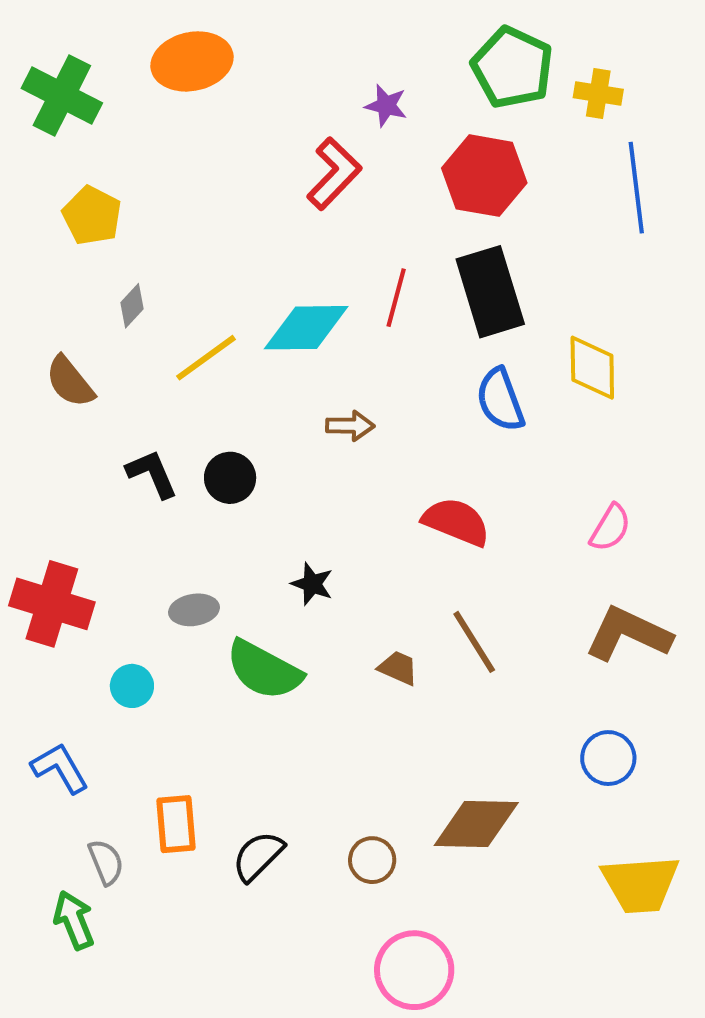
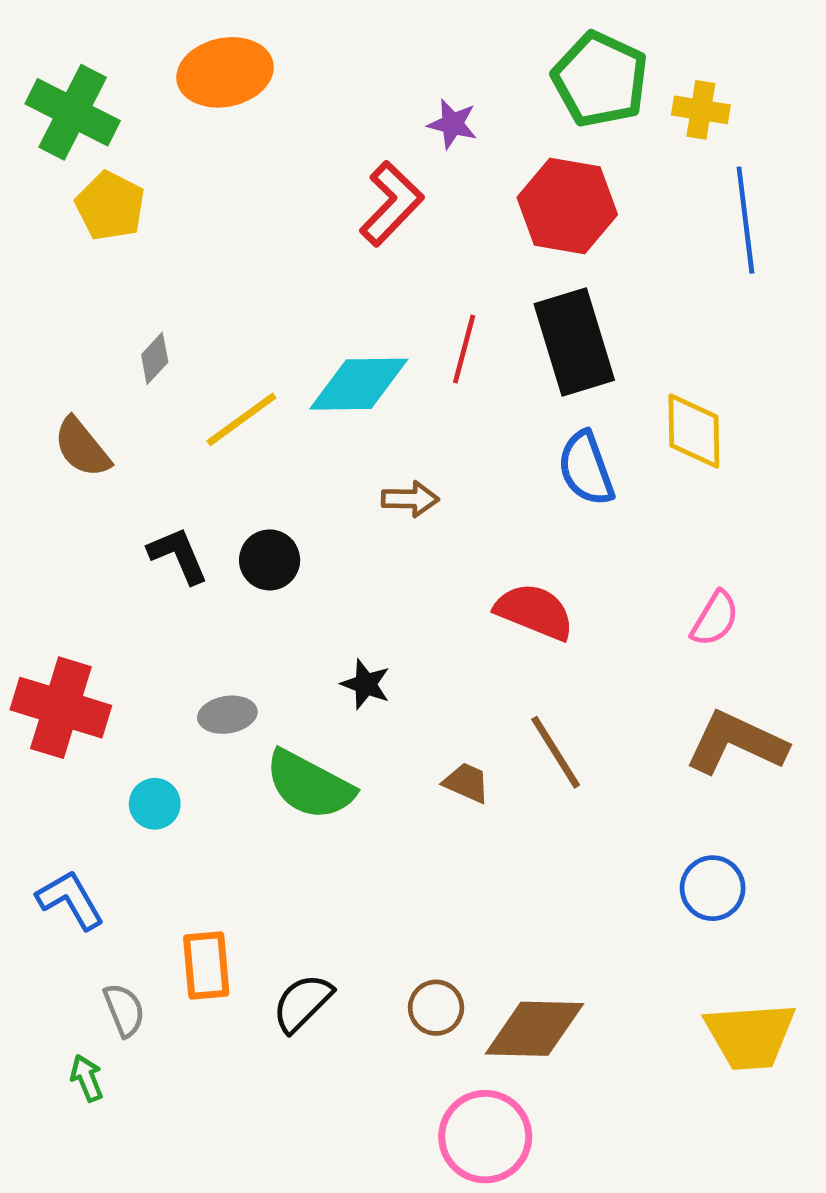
yellow pentagon: (92, 216) -> (110, 206), moved
brown diamond: (476, 824) -> (534, 1029), moved
green arrow: (74, 920) -> (87, 1078), size x0.7

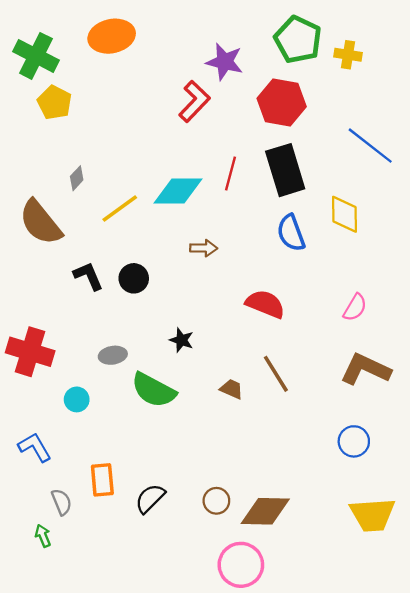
purple star: (452, 124) -> (225, 62), size x1.5
blue line: (745, 220) -> (370, 146), moved, turned -45
brown semicircle: (82, 447) -> (41, 222), size x1.5

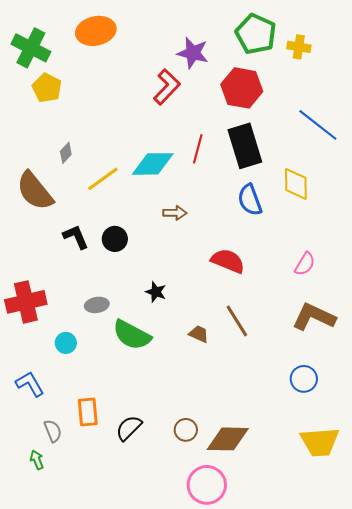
red cross: (30, 352) -> (26, 302), turned -30

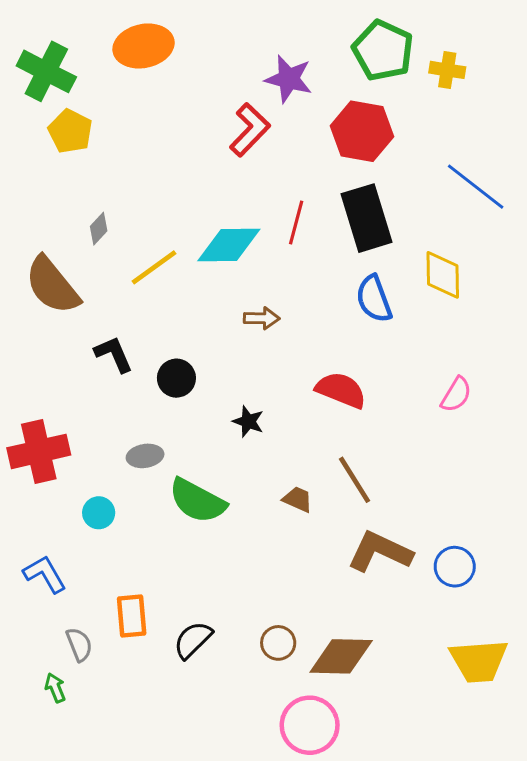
black circle: (115, 239) -> (176, 378), moved
black star: (156, 292) -> (248, 422), moved
brown L-shape: (314, 317) -> (380, 552), moved

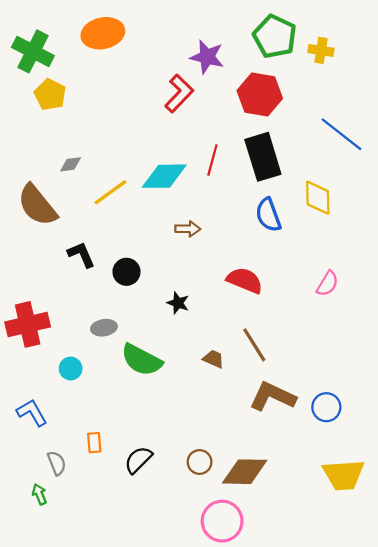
gray diamond: (99, 229) -> (71, 164), turned 40
orange rectangle: (132, 616) -> (94, 443), size x0.7

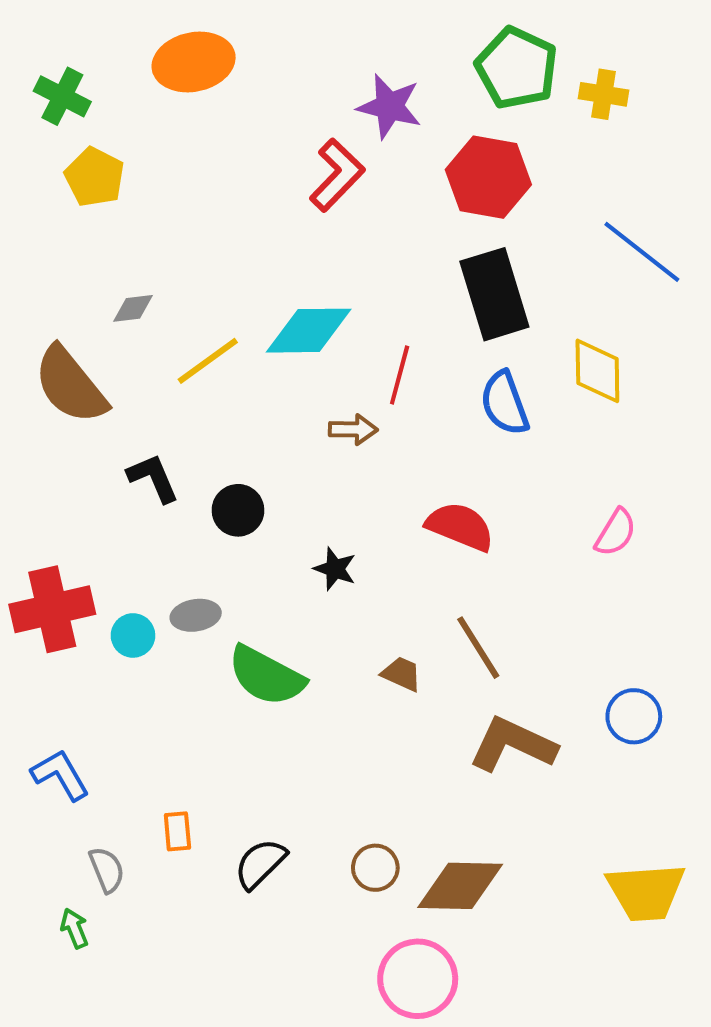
green cross: (33, 51) -> (62, 96), size x0.7
red line: (212, 160) -> (400, 375), moved
cyan circle: (71, 369) -> (133, 635), moved
blue circle: (326, 407) -> (634, 716), moved

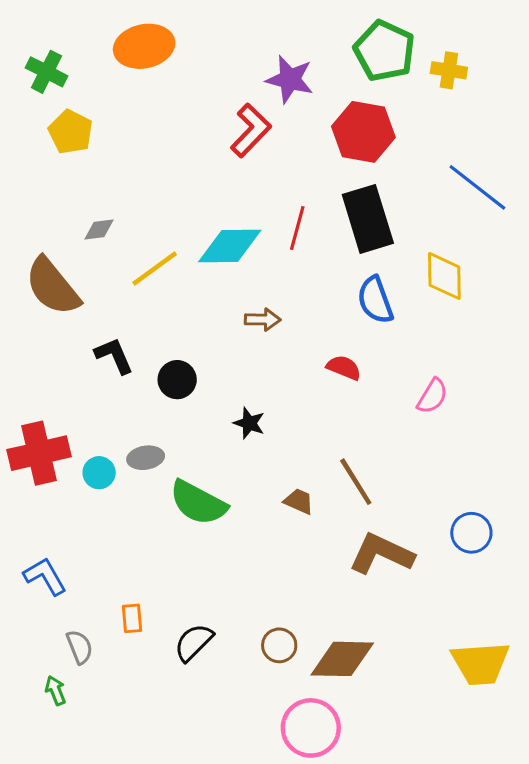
red line: (400, 375) -> (297, 228), moved
red semicircle: (460, 526) -> (344, 368), moved, size x0.7
pink semicircle: (616, 533) -> (432, 396), moved

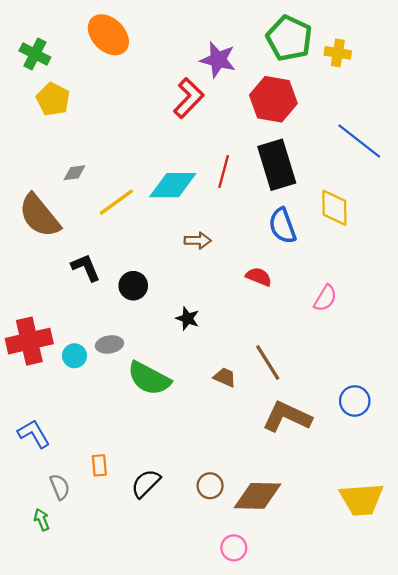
orange ellipse: (144, 46) -> (108, 35), turned 57
pink circle: (311, 728) -> (234, 548), size x0.6

